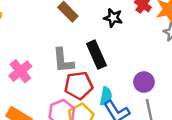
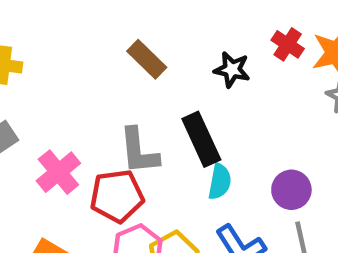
red pentagon: (79, 85) -> (117, 196), moved
cyan semicircle: (106, 96) -> (220, 182), moved

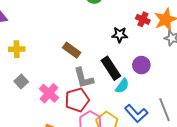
brown rectangle: (147, 59) -> (72, 50), moved
cyan semicircle: (220, 182) -> (122, 86), turned 35
purple circle: (291, 190) -> (141, 65), moved

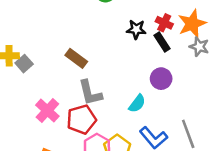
black star: (120, 35) -> (136, 29), moved
black rectangle: (111, 68) -> (162, 42), moved, size x0.7
gray square: (21, 81) -> (24, 64), moved

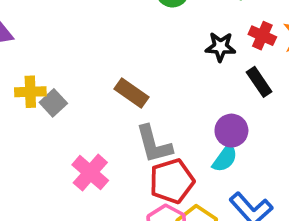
black rectangle: (162, 42) -> (259, 82), moved
purple circle: (161, 79) -> (231, 131), moved
red pentagon: (81, 119) -> (172, 181), moved

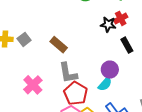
red cross: (262, 36) -> (121, 18), moved, turned 32
gray square: (53, 103) -> (24, 39), moved
red pentagon: (172, 181) -> (76, 93), turned -30

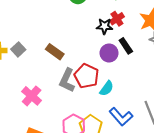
purple circle: (110, 70) -> (109, 53), moved
gray L-shape: (68, 73) -> (67, 80), turned 40
red pentagon: (76, 93) -> (86, 76), moved

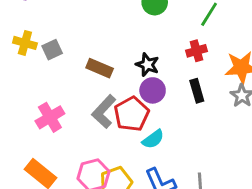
black star: (104, 26) -> (147, 65), moved
brown rectangle: (55, 52) -> (100, 68), turned -30
purple circle: (109, 53) -> (153, 90), moved

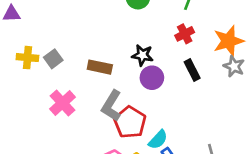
red pentagon: (132, 114) -> (130, 122), moved
pink cross: (50, 117) -> (63, 103), moved
cyan semicircle: (153, 139) -> (158, 140), moved

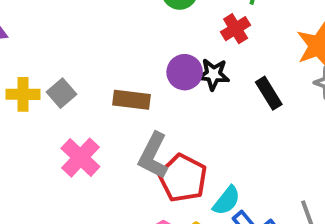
red cross: (185, 34) -> (236, 29), moved
black star: (143, 55) -> (213, 74), moved
purple circle: (152, 78) -> (185, 72), moved

